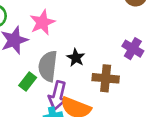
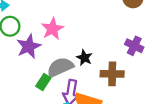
gray semicircle: (48, 66) -> (60, 67), turned 64

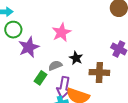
pink star: (52, 29) -> (61, 32), moved
gray semicircle: (60, 67) -> (55, 66), size x0.6

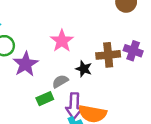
brown cross: (99, 72) -> (108, 55), moved
green rectangle: (41, 78) -> (45, 99), turned 40

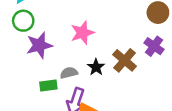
purple cross: (133, 51) -> (154, 46), moved
brown cross: (108, 55) -> (125, 60), turned 30

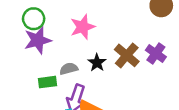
green circle: (23, 21) -> (34, 19), moved
purple cross: (154, 46) -> (156, 53), moved

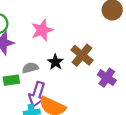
purple cross: (156, 53) -> (107, 78), moved

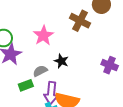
brown cross: (82, 55) -> (80, 21), moved

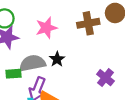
brown cross: (80, 21) -> (88, 23), turned 36
gray semicircle: (40, 71) -> (32, 63), size x1.6

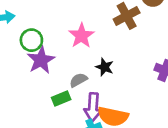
gray semicircle: (32, 63) -> (78, 80), size x0.6

